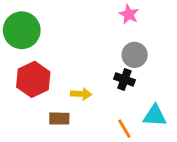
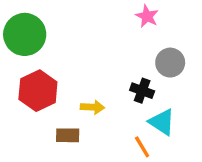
gray circle: (135, 55) -> (170, 63), moved
cyan triangle: (155, 116) -> (162, 122), moved, turned 30

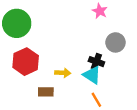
cyan triangle: (162, 122) -> (92, 75), moved

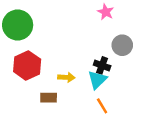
cyan triangle: (92, 75) -> (97, 80), turned 42

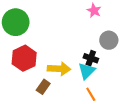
yellow arrow: (66, 77) -> (59, 69), size x1.5
brown rectangle: (49, 98) -> (43, 87), turned -56

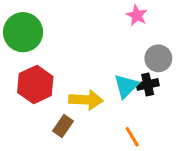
black cross: (91, 58) -> (148, 84), moved, turned -32
cyan triangle: (87, 71) -> (126, 86), moved

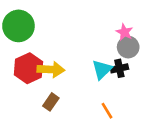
pink star: (137, 15) -> (124, 32), moved
yellow arrow: (86, 100) -> (51, 70), moved

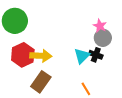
black cross: (119, 68) -> (96, 55), turned 32
brown rectangle: (51, 102) -> (41, 82), size x1.5

